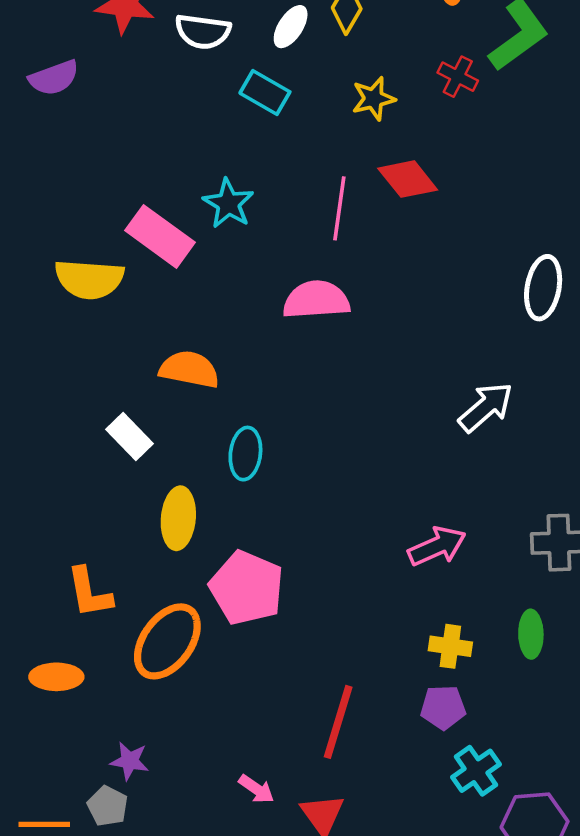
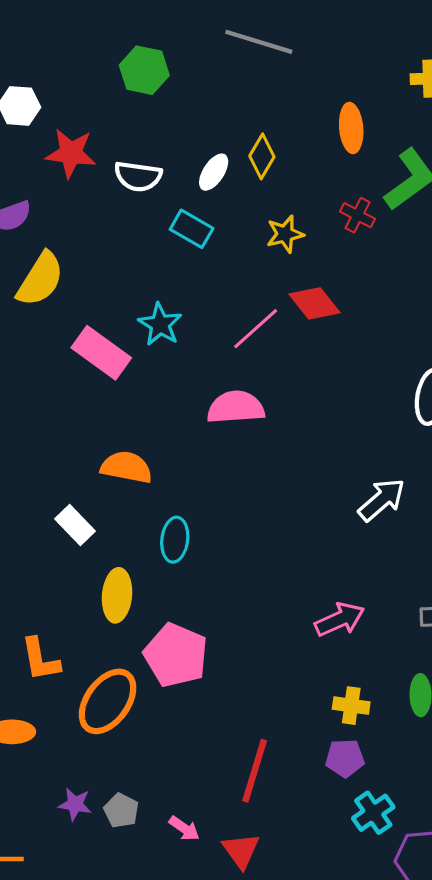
pink line: (339, 208) -> (256, 329), turned 40
yellow semicircle: (89, 279) -> (40, 279), moved, turned -62
gray pentagon: (108, 806) -> (121, 811), moved

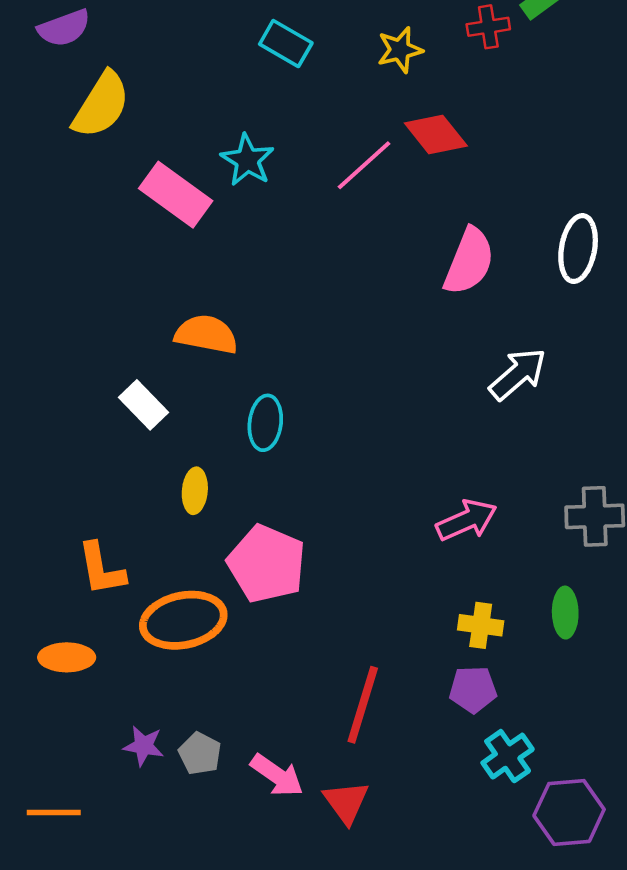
red cross: (357, 215) -> (488, 27), turned -36
pink semicircle: (236, 407) -> (469, 261), moved, turned 116
yellow ellipse: (117, 595) -> (195, 491), size x0.7
orange ellipse: (108, 701) -> (183, 620), turned 42
pink arrow: (184, 828) -> (277, 775), size x1.4

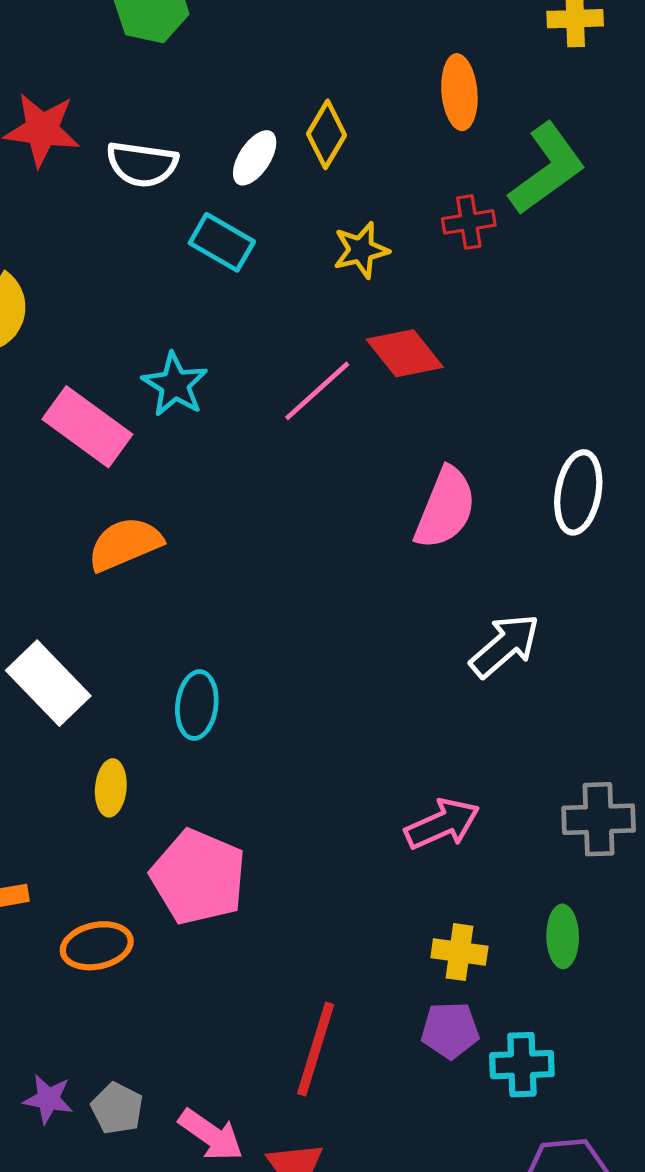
orange semicircle: (206, 334) -> (125, 544), moved, turned -34
white rectangle: (144, 405) -> (48, 683), size x1.4
orange ellipse: (183, 620) -> (97, 946), size x0.7
cyan cross: (508, 756) -> (522, 1065), moved, turned 33

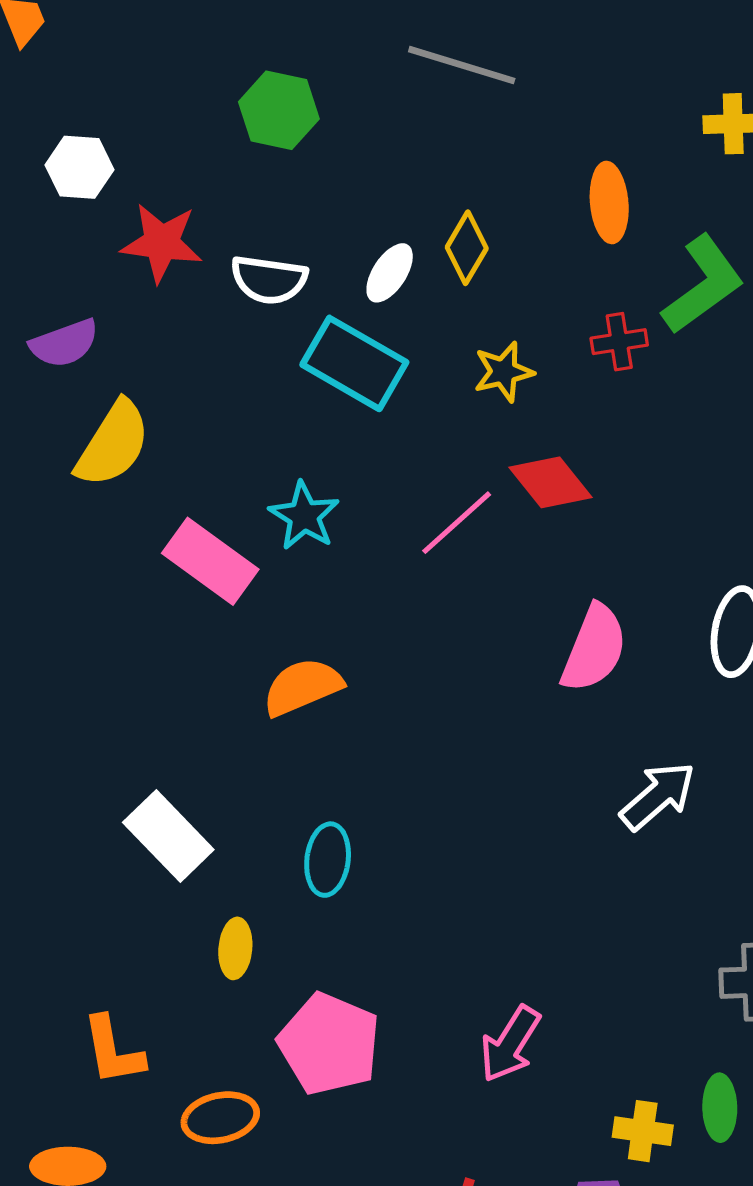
cyan rectangle: (222, 242) -> (354, 363), size x1.5
orange semicircle: (125, 544) -> (302, 687), moved
pink arrow: (442, 824) -> (510, 1044), moved, turned 146
yellow cross: (459, 952) -> (643, 1131), moved

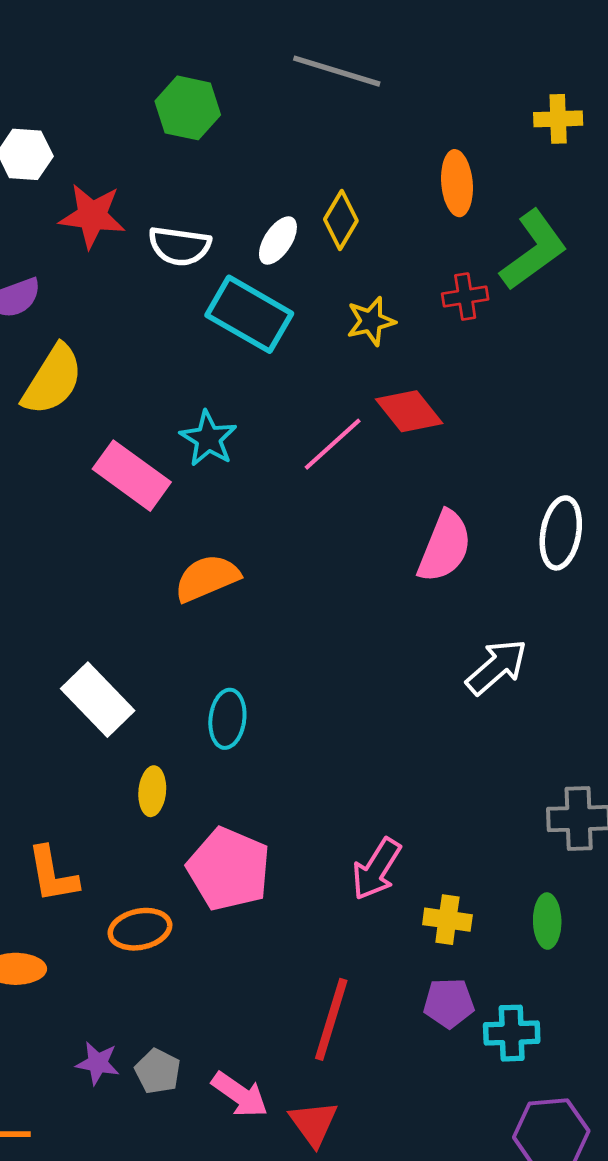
yellow cross: (643, 1131) -> (447, 920), moved

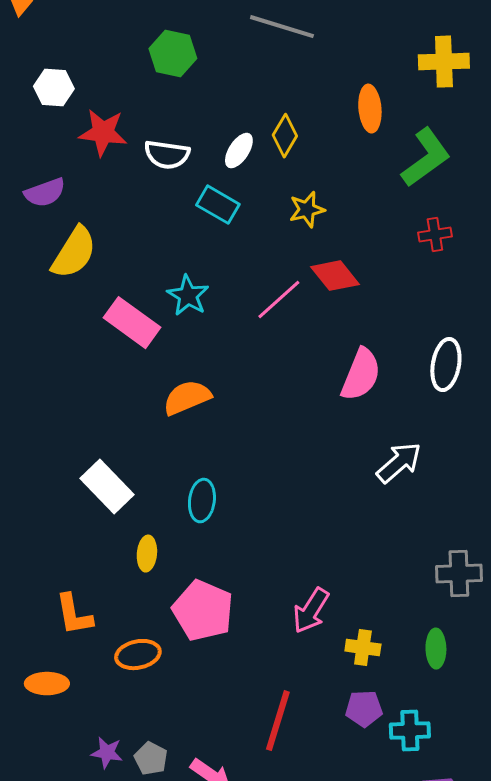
yellow cross: (558, 119) -> (444, 62), size x1.4
red cross: (465, 297) -> (435, 235), moved
cyan rectangle: (249, 314) -> (218, 205), size x0.7

